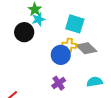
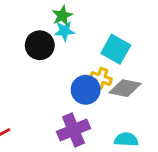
gray diamond: (86, 48) -> (125, 88), turned -45
purple cross: (59, 83) -> (74, 130), size x1.5

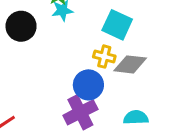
black circle: (40, 45) -> (21, 26), moved
blue circle: (86, 90) -> (88, 85), moved

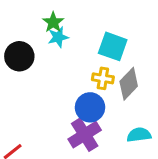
gray diamond: (130, 64) -> (129, 84), turned -48

